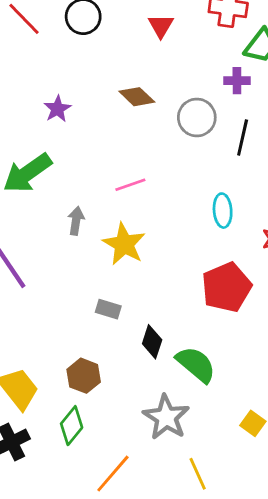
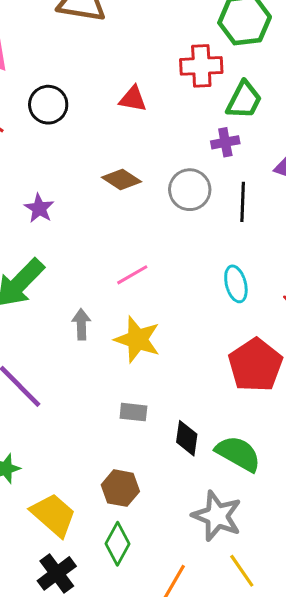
red triangle: (161, 26) -> (133, 99), turned -40
yellow line: (198, 474) -> (242, 571), moved

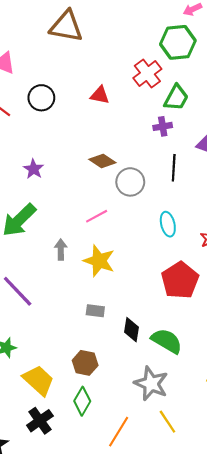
red cross: (201, 66) -> (147, 73), turned -36
brown diamond: (122, 179) -> (102, 161), moved
gray circle: (190, 190) -> (130, 182), moved

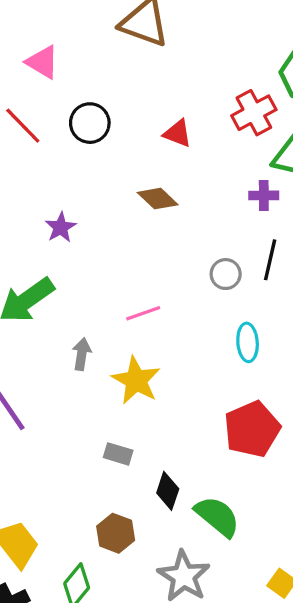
brown diamond: (102, 161) -> (158, 199), moved
gray circle: (130, 182) -> (226, 274), moved, size x0.7
brown hexagon: (85, 363) -> (116, 533), moved

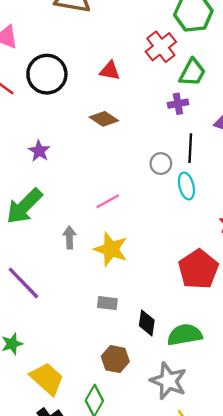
black circle: (90, 123) -> (47, 74), size x1.4
cyan ellipse: (248, 342) -> (186, 186), moved
green semicircle: (217, 516) -> (185, 335), turned -40

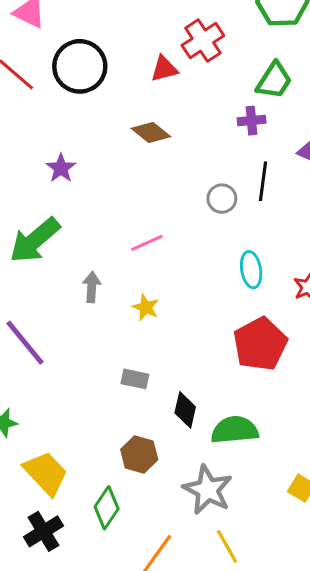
red cross: (161, 47) -> (203, 41), moved
red triangle: (110, 71) -> (164, 69), turned -30
cyan ellipse: (186, 186) -> (251, 270), moved
yellow star: (111, 249) -> (146, 307), size x0.6

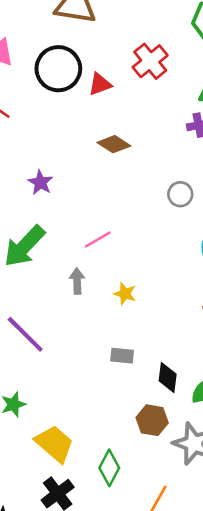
black circle: (80, 66) -> (58, 69), moved
red triangle: (164, 69) -> (100, 84), moved
pink line: (147, 243) -> (98, 239), moved
brown hexagon: (139, 455) -> (152, 420), moved

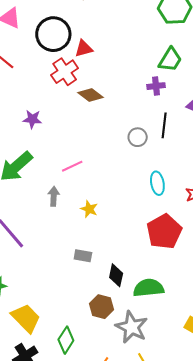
red cross: (150, 61) -> (65, 72), moved
purple star: (40, 182) -> (32, 119), turned -30

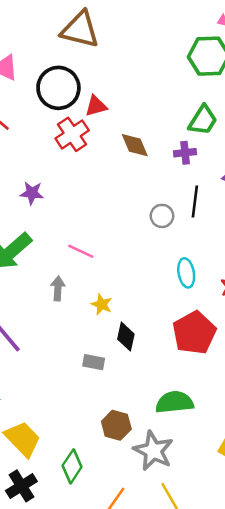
brown diamond: (91, 95) -> (135, 145), moved, turned 30
pink line: (72, 166) -> (81, 251), turned 50
black diamond: (116, 275) -> (126, 337), moved

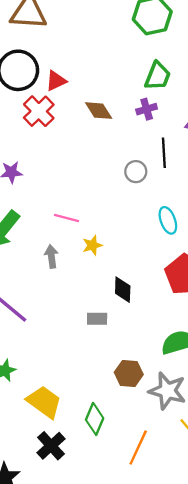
yellow star: (102, 304) -> (92, 245), moved, turned -30

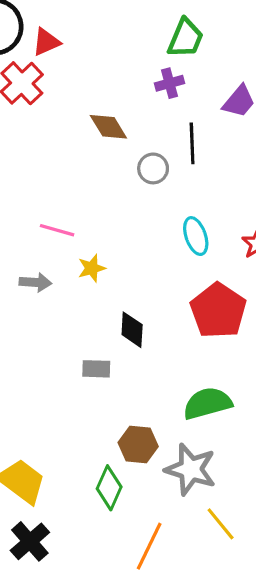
brown diamond: (99, 111) -> (108, 127), moved
gray arrow: (51, 256) -> (35, 282), turned 100
green diamond: (95, 419) -> (109, 488), moved

